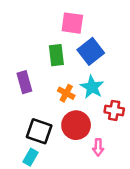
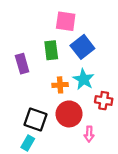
purple rectangle: (24, 82) -> (22, 64), moved
orange cross: (66, 93) -> (60, 85), turned -32

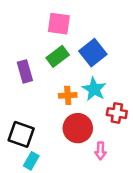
pink square: (66, 21) -> (59, 24), moved
green rectangle: (51, 50) -> (58, 56), turned 60
black square: (36, 120) -> (21, 134), moved

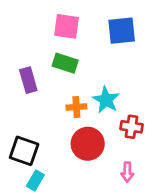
blue square: (93, 53) -> (122, 31), moved, turned 32
green rectangle: (58, 56) -> (65, 63), turned 55
pink arrow: (100, 151) -> (127, 172), moved

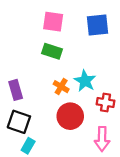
purple rectangle: (28, 80) -> (16, 90), moved
orange cross: (76, 107) -> (61, 87), turned 35
pink arrow: (127, 172) -> (102, 139), size x1.5

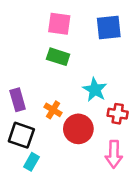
orange cross: (61, 87) -> (53, 110), moved

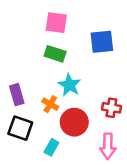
blue square: (109, 28) -> (102, 42), moved
cyan star: (95, 90) -> (69, 85), moved
cyan rectangle: (31, 162) -> (51, 147), moved

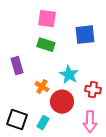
cyan star: (69, 85) -> (69, 75), moved
purple rectangle: (17, 95) -> (17, 66), moved
black square: (20, 128) -> (17, 120), moved

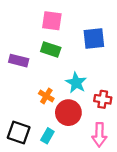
purple rectangle: (17, 66) -> (19, 61), moved, turned -60

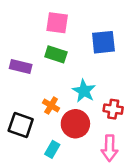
black square: (19, 132) -> (21, 125), moved

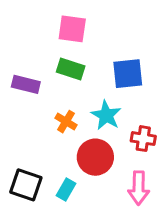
blue square: (103, 42) -> (128, 74), moved
orange cross: (51, 105) -> (66, 122), moved
black square: (21, 125) -> (26, 185), moved

